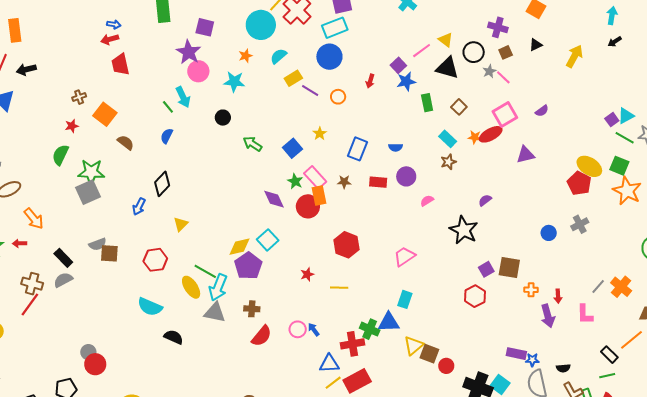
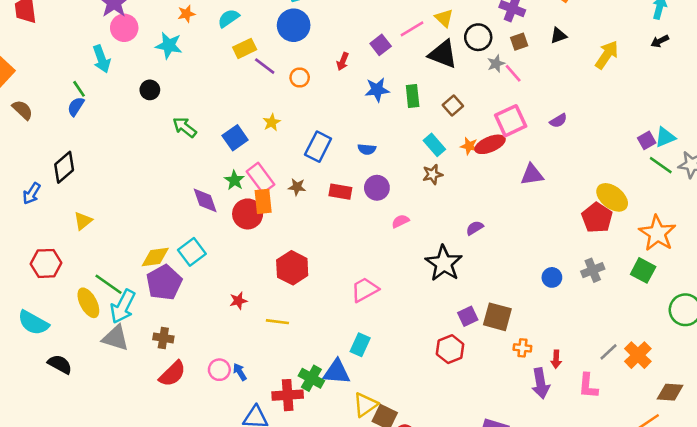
blue star: (406, 81) -> (377, 90), moved
green line: (168, 107) -> (79, 89), moved
green square: (619, 166) -> (643, 270), moved

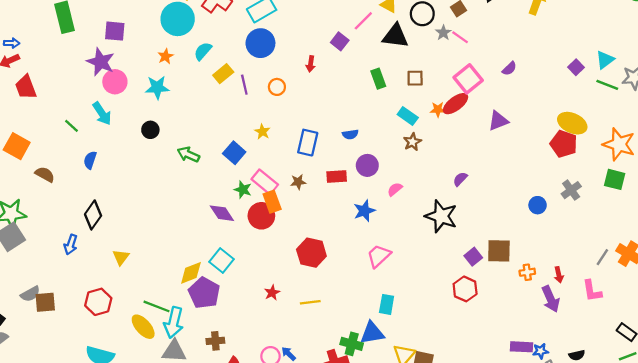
purple line: (265, 66) -> (244, 85), turned 54
green line: (79, 89) -> (71, 126), moved
blue star: (377, 90) -> (364, 211), moved
brown square: (453, 105) -> (415, 78), turned -36
purple square: (647, 140) -> (576, 67), moved

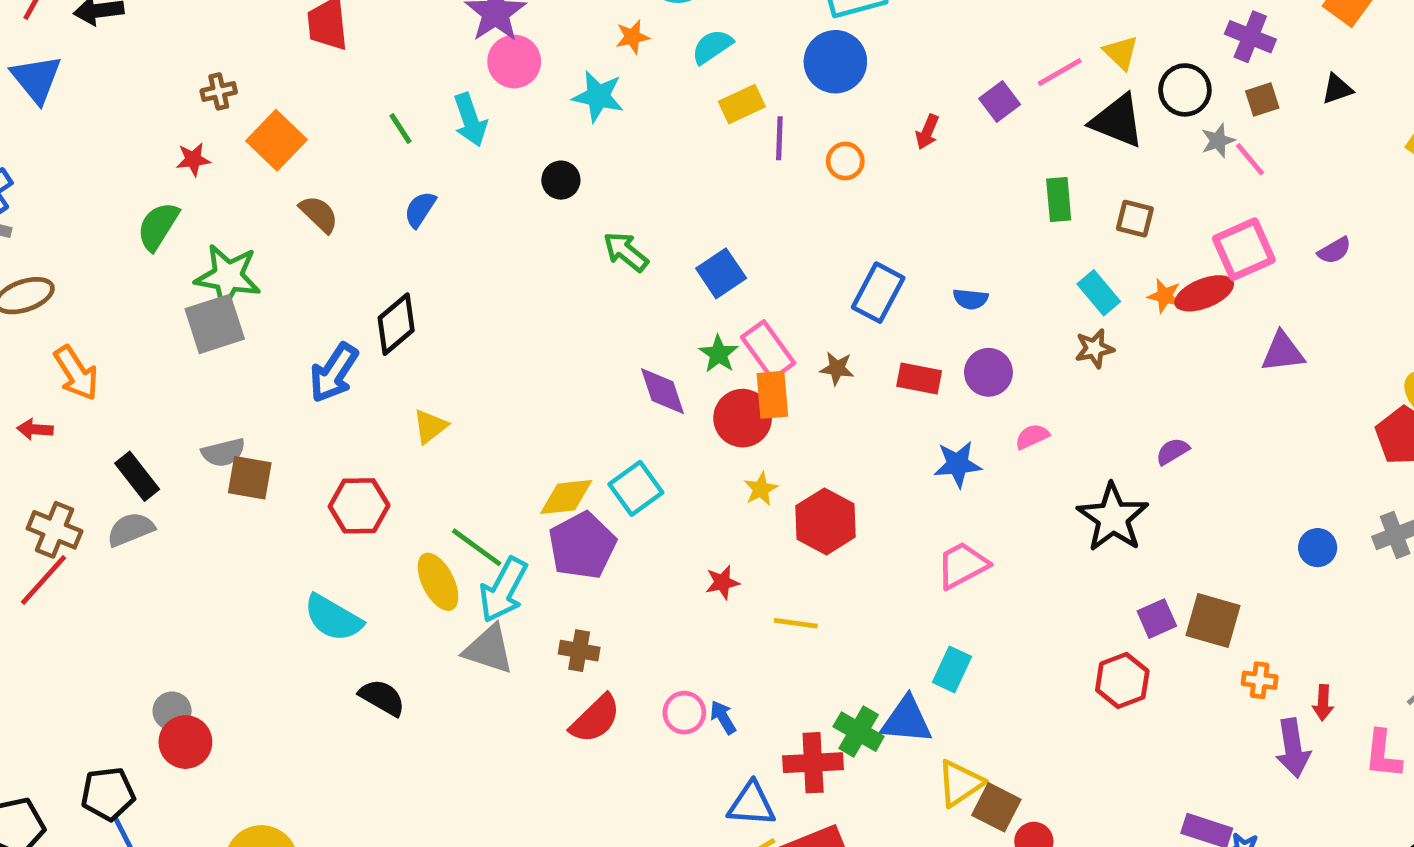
yellow star: (262, 132) -> (761, 489), moved
blue arrow: (71, 245) -> (334, 373), size x1.4

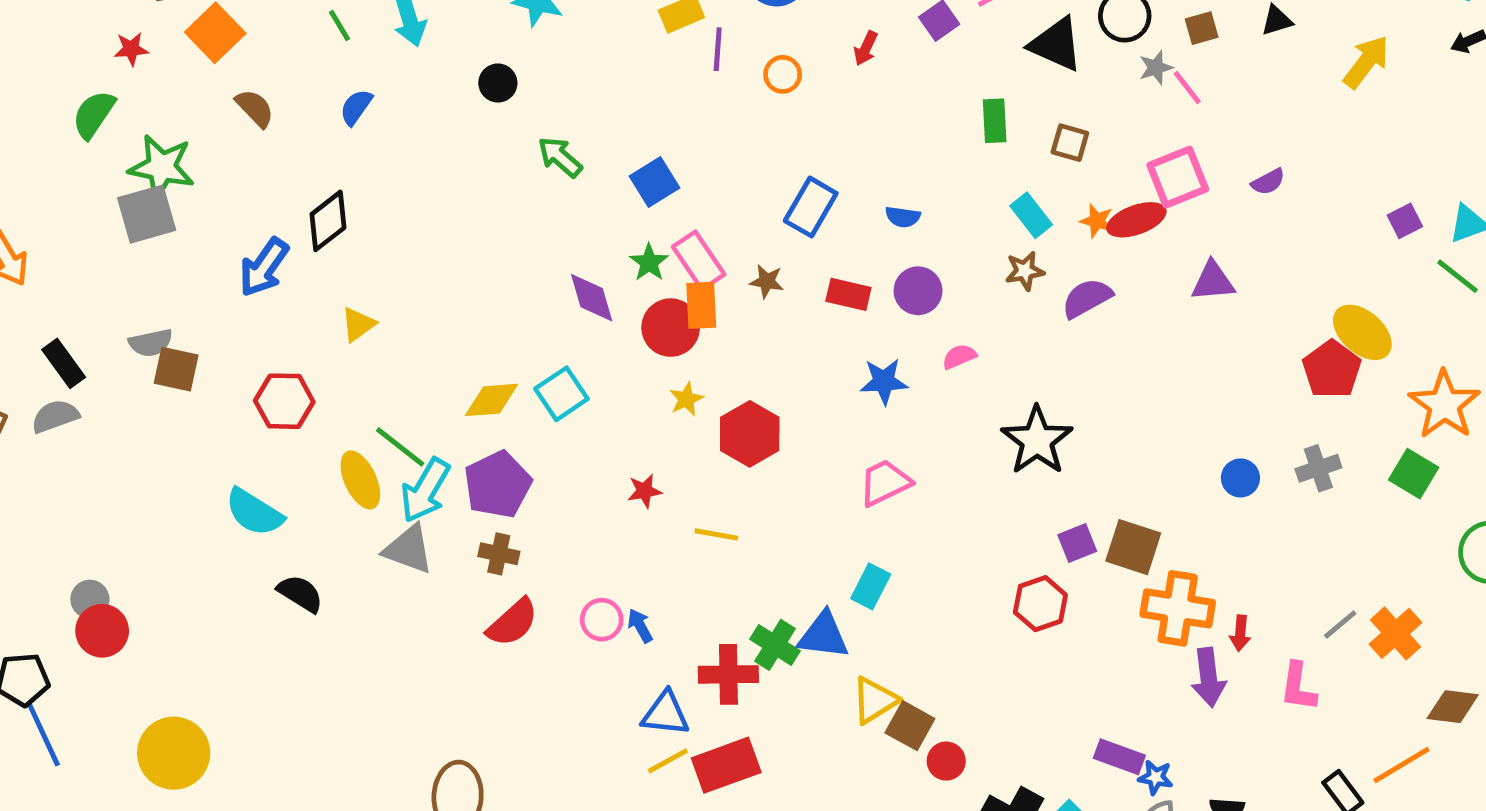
purple semicircle: (1172, 451) -> (1087, 298), moved, size x1.5
purple pentagon: (582, 546) -> (498, 485), moved
orange cross: (1260, 680) -> (1178, 608), size x2.0

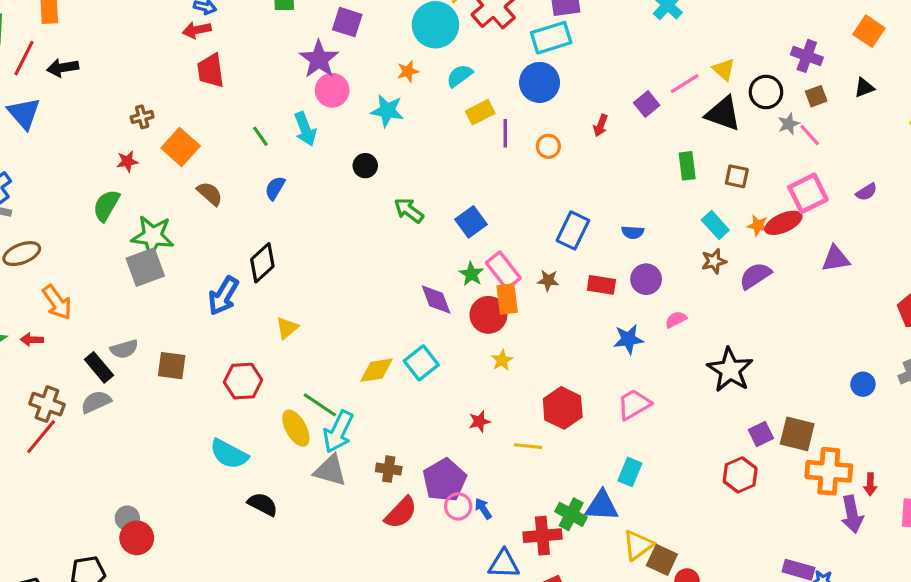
gray semicircle: (151, 343) -> (124, 349), moved
red hexagon: (750, 434) -> (563, 408), moved
purple pentagon: (498, 485) -> (445, 480), moved

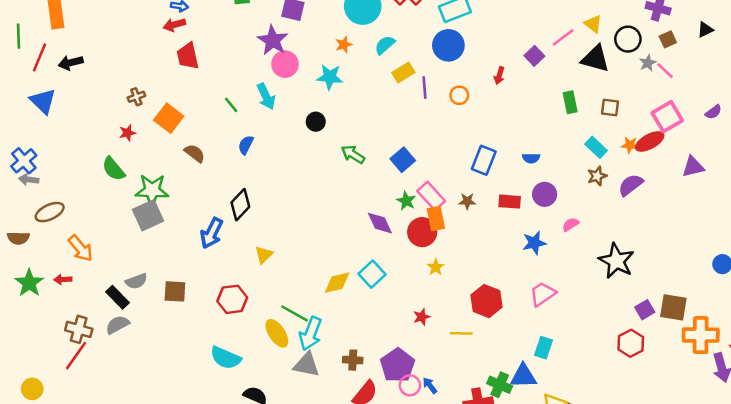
green semicircle: (106, 205) -> (113, 169), turned -65

